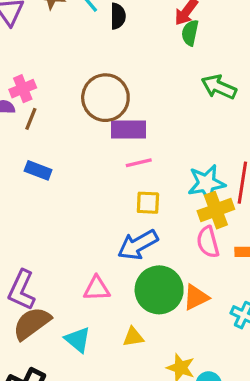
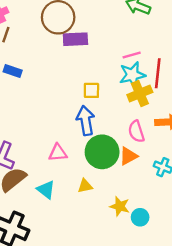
pink line: (139, 163) -> (132, 55), moved
pink semicircle: (208, 242) -> (136, 131), moved
blue arrow: (138, 245) -> (86, 121), turned 112

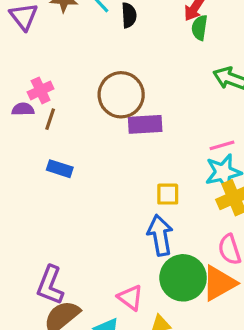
pink triangle: (58, 153) -> (130, 298), moved, turned 42
orange triangle: (128, 156) -> (219, 283), size x1.4

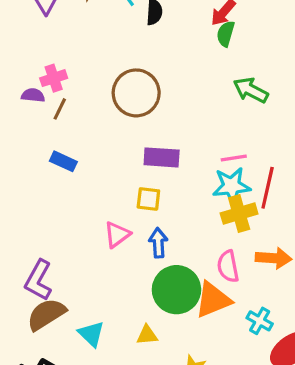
purple rectangle: (145, 124) -> (162, 157), moved
yellow square: (168, 194) -> (148, 199), moved
blue arrow: (160, 235) -> (158, 243), size x0.7
pink triangle: (130, 298) -> (117, 235), moved, turned 40

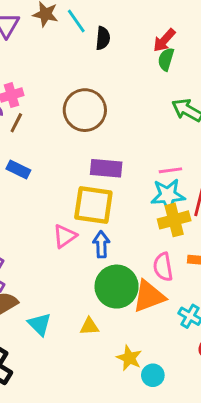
yellow square: (148, 199) -> (93, 205), size x1.8

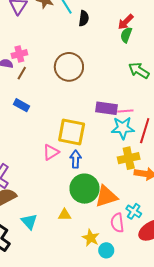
purple rectangle: (106, 168) -> (106, 108), moved
yellow cross: (174, 220) -> (129, 158), moved
pink semicircle: (163, 267) -> (117, 223), moved
cyan triangle: (40, 324) -> (29, 222), moved

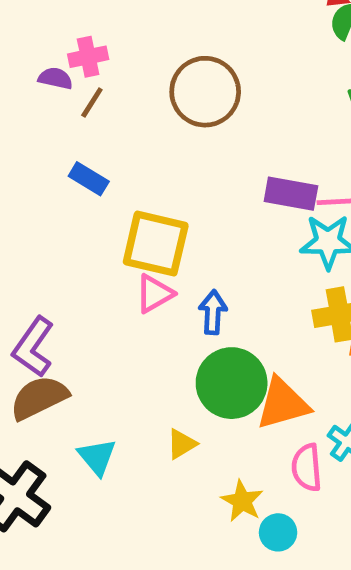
yellow square: (72, 132) -> (156, 244), moved
yellow triangle: (65, 215) -> (182, 444), turned -32

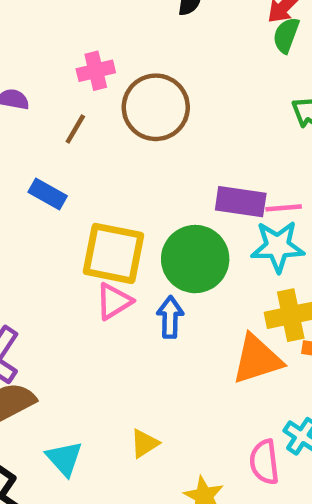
pink cross: (88, 57) -> (96, 71), moved
brown line: (92, 102) -> (75, 129), moved
green circle: (232, 383) -> (195, 259), moved
orange triangle: (283, 404) -> (257, 359), moved

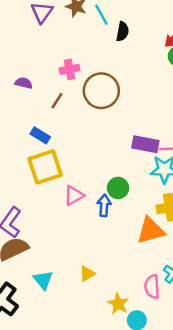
yellow square: (113, 253) -> (45, 167), moved, turned -32
green circle: (195, 259) -> (118, 188), moved, size x0.6

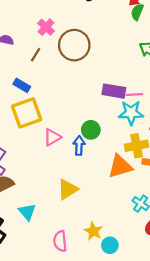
pink cross: (69, 69) -> (46, 27), turned -35
yellow triangle: (87, 274) -> (68, 189), moved, size x1.5
pink semicircle: (152, 287) -> (60, 241), moved

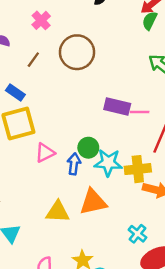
pink cross: (46, 27) -> (41, 20), moved
cyan star: (131, 113) -> (108, 163), moved
orange triangle: (120, 166) -> (93, 202), moved
yellow triangle: (68, 189) -> (58, 212), turned 30

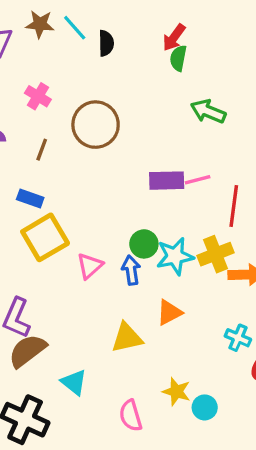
orange triangle: (93, 202) -> (169, 312), size x0.7

